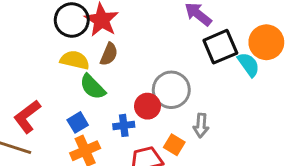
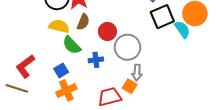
red circle: (148, 106) -> (107, 31), moved
blue cross: (124, 125) -> (96, 60), moved
gray arrow: (201, 125) -> (137, 73), moved

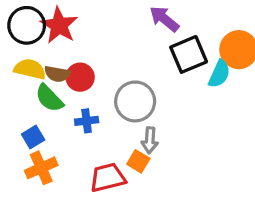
brown semicircle: (83, 22) -> (57, 74), moved, turned 77
cyan semicircle: (182, 29) -> (219, 74), turned 60
red circle: (107, 31) -> (80, 77), moved

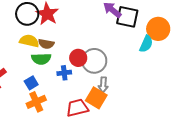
black square: (189, 54) -> (127, 17), moved, turned 35
red circle: (80, 77) -> (78, 58), moved
green semicircle: (49, 98) -> (41, 59), turned -48
orange square: (138, 161) -> (96, 98), size x1.5

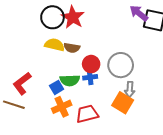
red circle: (78, 58) -> (91, 64), moved
green semicircle: (41, 59) -> (70, 80), moved
red trapezoid: (77, 108) -> (87, 114), moved

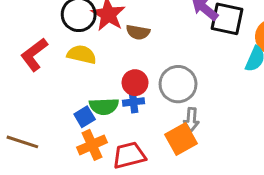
brown semicircle: (72, 48) -> (138, 32), moved
red L-shape: (22, 83) -> (34, 54), moved
orange square: (123, 103) -> (181, 139), turned 30

